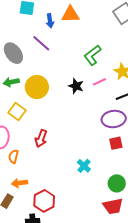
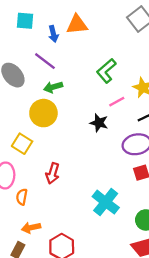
green arrow: (11, 82) -> (53, 87), moved
black star: (76, 86) -> (99, 123), moved
cyan cross: (84, 166) -> (106, 202), size x1.6

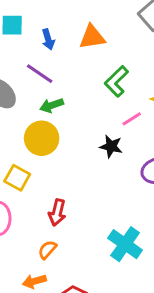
orange triangle: (77, 25) -> (92, 37), moved
orange semicircle: (22, 197) -> (47, 250), moved, turned 35

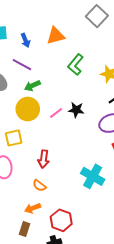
pink line: (132, 119) -> (56, 113), moved
yellow square: (17, 178) -> (14, 138), turned -36
orange semicircle: (47, 250) -> (39, 186), turned -88

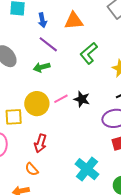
purple line: (22, 65) -> (48, 44), moved
yellow circle: (28, 109) -> (37, 104), moved

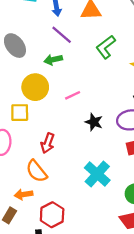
black star: (82, 99) -> (94, 122), moved
yellow circle: (37, 104) -> (35, 87), moved
orange semicircle: (32, 169) -> (37, 171), size x1.5

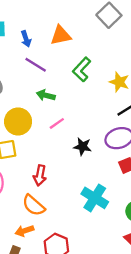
green arrow: (53, 60) -> (46, 95), moved, turned 36

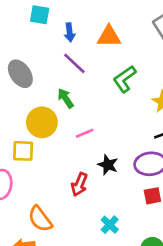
green arrow: (46, 95) -> (66, 98), moved, turned 30
red arrow: (40, 175) -> (79, 184), moved
cyan cross: (95, 198) -> (110, 225), size x0.6

